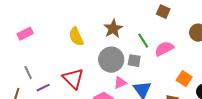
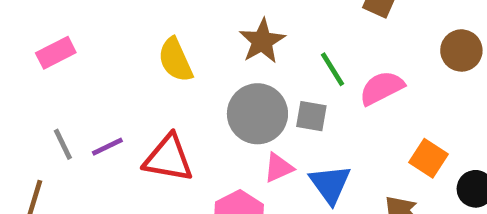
red triangle: (73, 79) -> (168, 158), turned -35
purple line: (43, 88) -> (107, 147), moved

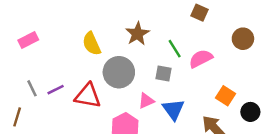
gray circle: (257, 114) -> (119, 72), moved

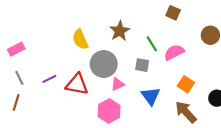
pink rectangle: (28, 40) -> (16, 49), moved
gray line: (32, 88) -> (19, 78), moved
orange square: (226, 96) -> (186, 84), moved
pink triangle: (146, 101) -> (118, 84), moved

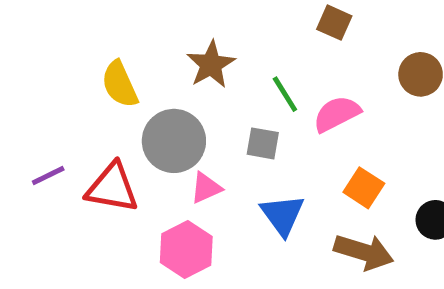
brown arrow: (186, 112) -> (364, 252), turned 150

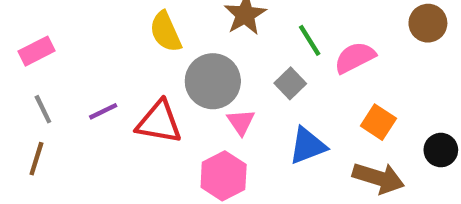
gray square: (263, 143) -> (290, 83), turned 36
pink triangle: (206, 188) -> (241, 122), turned -40
blue triangle: (282, 215) -> (307, 146), turned 45

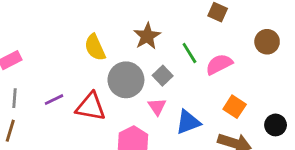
gray square: (290, 83) -> (163, 76), moved
gray line: (43, 109) -> (14, 98), turned 30
pink triangle: (241, 122) -> (157, 107), moved

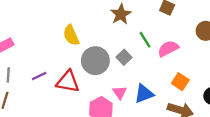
brown star: (147, 36) -> (121, 14), moved
pink triangle: (157, 107) -> (120, 93), moved

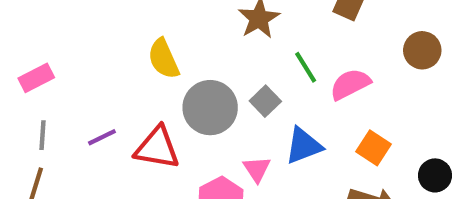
blue triangle: (144, 94) -> (303, 146), moved

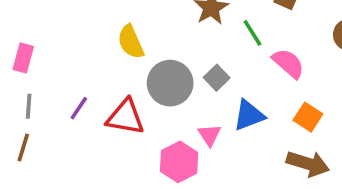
green line: (306, 67) -> (252, 33), moved
pink rectangle: (36, 78) -> (23, 58), turned -48
pink semicircle: (350, 84) -> (288, 63), turned 68
purple line: (102, 137) -> (79, 108), turned -30

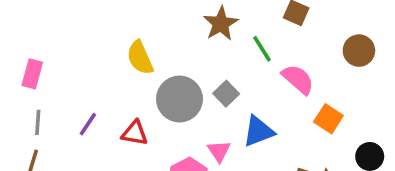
red triangle: (125, 117) -> (135, 133), size x0.7
orange square: (308, 117) -> (328, 119), moved

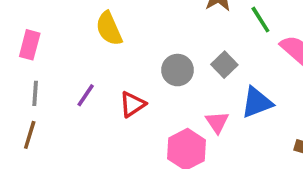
yellow semicircle: (140, 58) -> (109, 29), moved
gray circle: (179, 99) -> (177, 70), size x0.7
red triangle: (135, 133) -> (132, 104), turned -44

